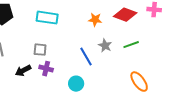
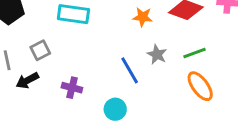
gray square: (40, 50) -> (40, 50), moved, turned -32
black arrow: (23, 71) -> (27, 80), moved
orange ellipse: (139, 82) -> (200, 86), moved

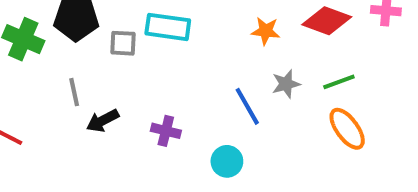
gray square: (40, 50) -> (123, 43), moved, turned 30
gray star: (157, 54) -> (286, 84), turned 30

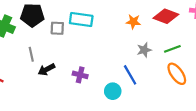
blue line: (247, 106) -> (130, 75), moved

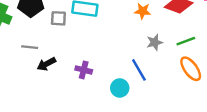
gray line: (31, 54) -> (30, 47), turned -72

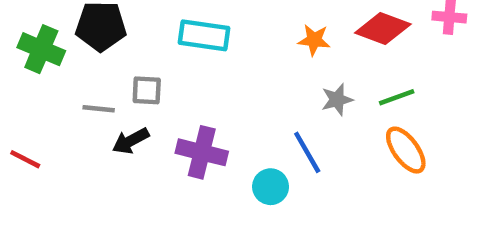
gray square: (58, 18) -> (147, 90), moved
purple cross: (84, 70) -> (202, 152), size x1.5

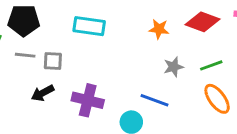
gray line: (99, 109) -> (25, 55), moved
blue line: (307, 152) -> (155, 100), turned -40

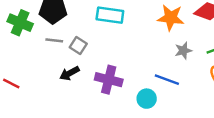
orange star: (159, 29) -> (171, 18), size x1.5
gray square: (53, 61) -> (78, 45), turned 30

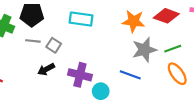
gray star: (183, 51) -> (144, 50), size x1.6
cyan circle: (147, 99) -> (101, 91), moved

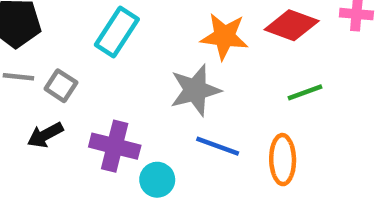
cyan rectangle: (81, 19) -> (117, 32), turned -65
gray star: (144, 50) -> (195, 90), moved
orange ellipse: (177, 74) -> (283, 160), moved, turned 35

